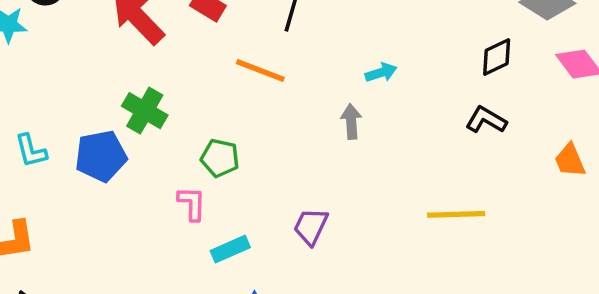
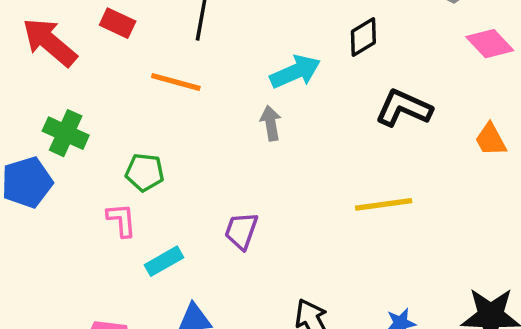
black diamond: (497, 57) -> (363, 37), moved
cyan arrow: (381, 73) -> (295, 72), size x1.6
black L-shape: (486, 120) -> (404, 108), size x1.4

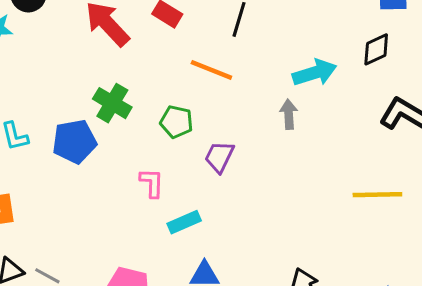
green pentagon: (145, 172) -> (176, 122), moved
purple trapezoid: (241, 231) -> (219, 157), moved

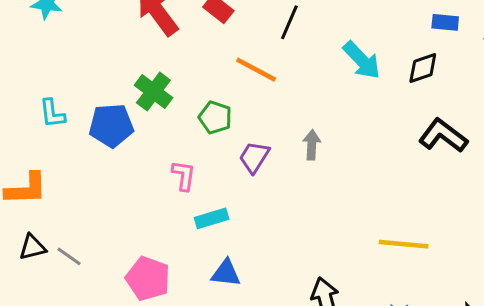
cyan arrow: (315, 73) -> (362, 60), moved, turned 57
gray arrow: (289, 114) -> (312, 145), moved
yellow line: (377, 195) -> (404, 244), moved

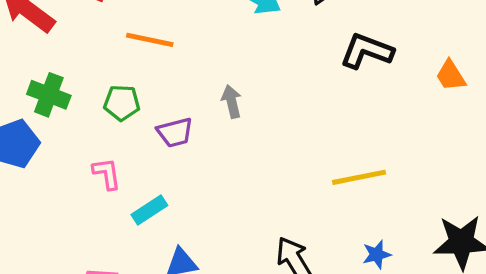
purple trapezoid: (254, 157) -> (175, 132), turned -120

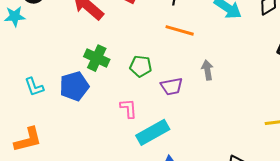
orange line: (150, 40) -> (180, 30), moved
cyan rectangle: (149, 210) -> (153, 132), size x1.5

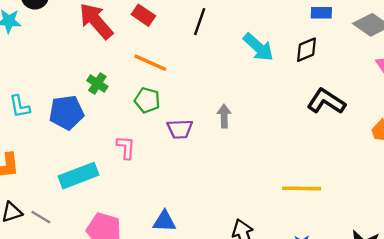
orange line: (180, 30) -> (150, 63), moved
green cross: (97, 58) -> (97, 83), size x0.7
cyan rectangle: (153, 132) -> (78, 176), moved

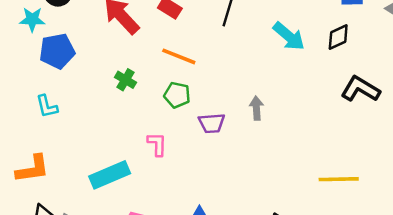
blue pentagon: (66, 112) -> (57, 51), moved

